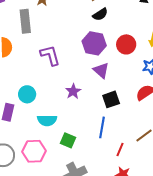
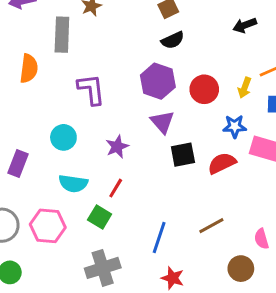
cyan circle: (27, 94) -> (63, 137), moved
black square: (111, 99) -> (183, 155), moved
blue line: (102, 127) -> (159, 237), moved
red line: (120, 149) -> (116, 188), moved

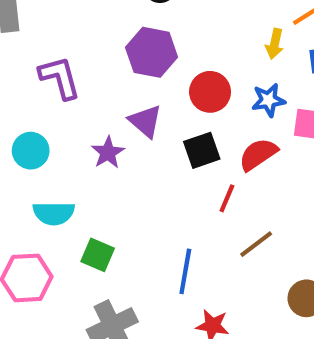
red circle: (204, 89) -> (210, 92), moved
purple triangle: (162, 122) -> (145, 121), moved
red line: (116, 188) -> (227, 198), moved

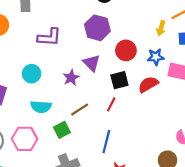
purple L-shape: (60, 78) -> (49, 37), turned 105
red line: (227, 198) -> (111, 104), moved
brown line: (256, 244) -> (80, 110), moved
green square: (98, 255) -> (62, 130), turned 35

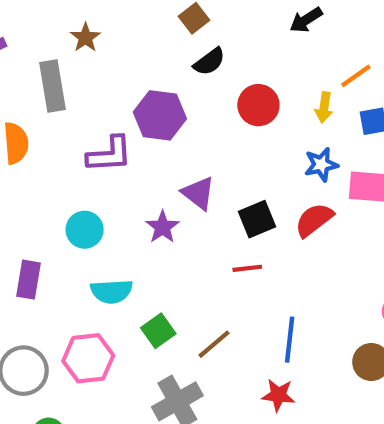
purple hexagon: (97, 28) -> (160, 115), moved
red circle: (126, 50) -> (258, 105), moved
red line: (111, 104) -> (247, 268), turned 64
brown line: (80, 110) -> (214, 344), moved
blue line: (106, 142) -> (290, 340), moved

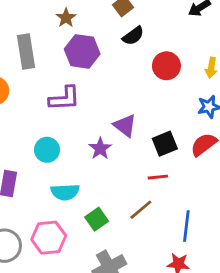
brown star: (85, 38) -> (66, 18), moved
purple hexagon: (160, 115) -> (82, 51), moved
brown line: (214, 344) -> (141, 210), moved

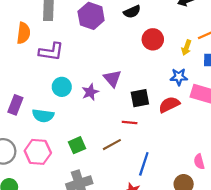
purple L-shape: (64, 98) -> (51, 52), moved
cyan circle: (47, 150) -> (62, 87), moved
cyan semicircle: (65, 192) -> (43, 116), moved

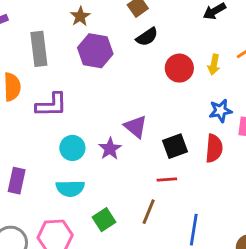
yellow arrow: (186, 48) -> (214, 65), moved
red semicircle: (169, 105) -> (214, 148), turned 130
cyan semicircle: (43, 116) -> (70, 188), moved
brown line: (112, 145) -> (149, 212), turned -30

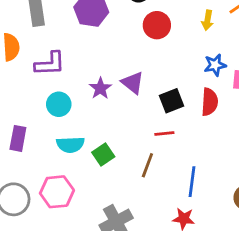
red circle: (179, 68) -> (157, 25), moved
cyan circle: (72, 148) -> (59, 104), moved
purple star: (110, 149) -> (100, 88), moved
green square: (104, 220) -> (103, 154), moved

